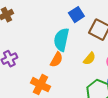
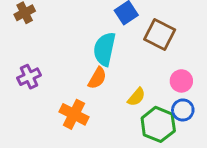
yellow semicircle: (89, 59) -> (136, 97), moved

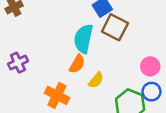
brown square: (160, 35) -> (115, 27), moved
yellow semicircle: (136, 97) -> (96, 80), moved

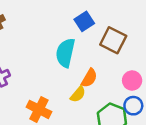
brown square: (115, 27) -> (113, 40), moved
orange semicircle: (77, 64) -> (89, 78), moved

